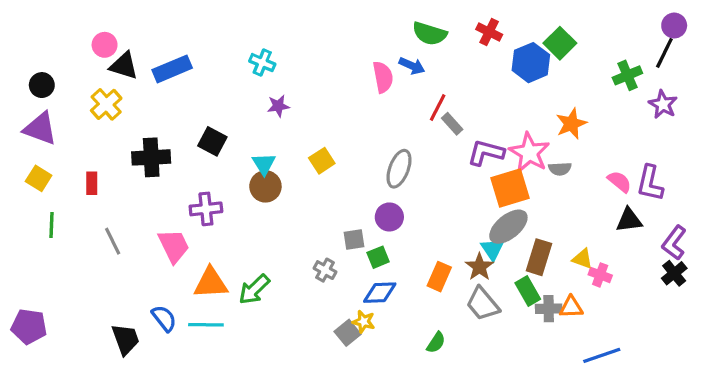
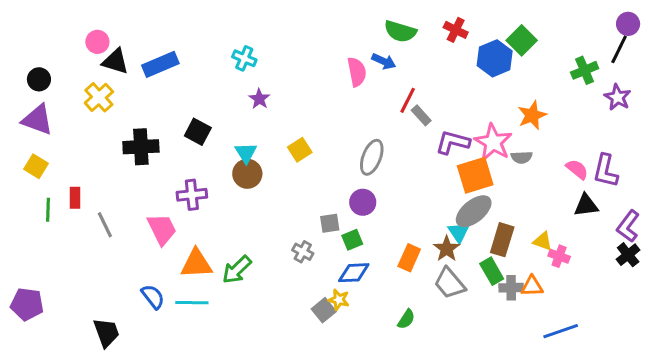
purple star: (278, 106) -> (259, 99), turned -30
red rectangle: (92, 183) -> (75, 198), moved
black trapezoid: (125, 339) -> (106, 333), moved

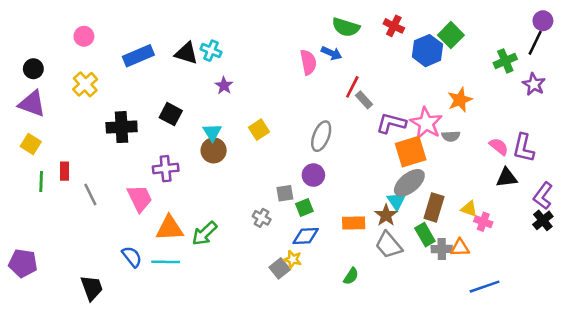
black triangle: (115, 61) -> (186, 53), moved
orange rectangle: (409, 258) -> (354, 223), turned 65

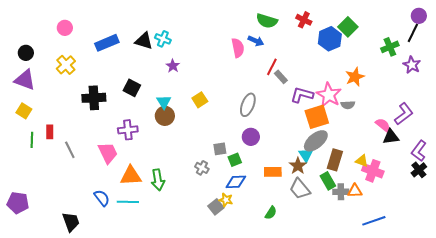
pink semicircle: (499, 147) -> (383, 125), moved
purple L-shape: (523, 148) -> (404, 114), turned -140
purple circle: (313, 175) -> (251, 137), moved
pink cross: (483, 222) -> (373, 171), size x1.5
green arrow: (204, 233) -> (158, 180), turned -55

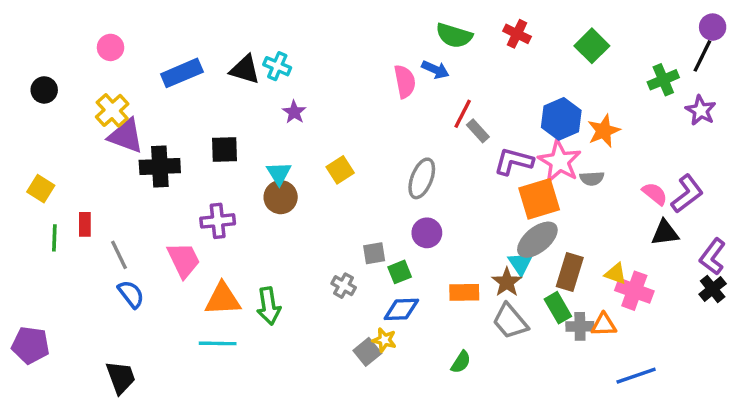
blue hexagon: (330, 39) -> (561, 119), moved
purple triangle: (25, 80) -> (126, 136), moved
black square: (132, 88) -> (224, 150), turned -30
pink semicircle: (383, 125) -> (655, 194), moved
blue semicircle: (102, 198) -> (131, 294), moved

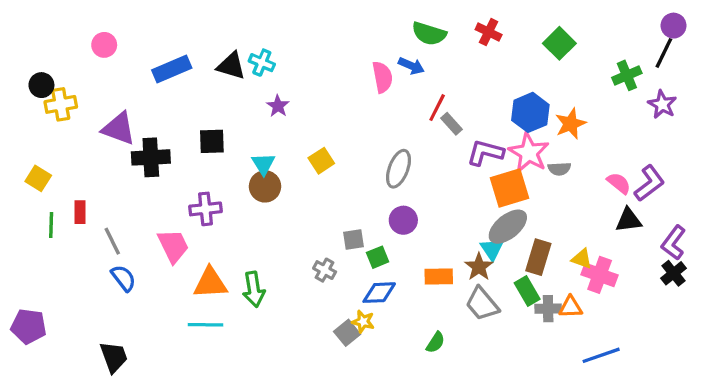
yellow cross: (112, 110) -> (61, 104), moved, turned 32

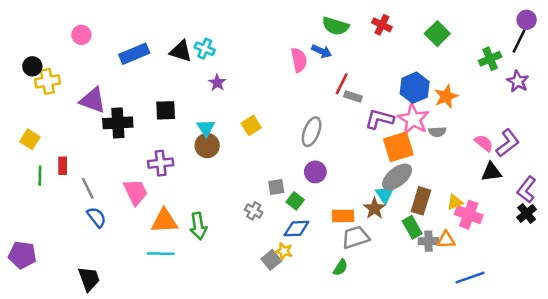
gray rectangle: (452, 124) -> (353, 96), turned -30
green square: (378, 257) -> (295, 201), turned -30
yellow triangle: (582, 259) -> (455, 202), turned -42
gray trapezoid: (482, 304) -> (356, 237), moved, turned 112

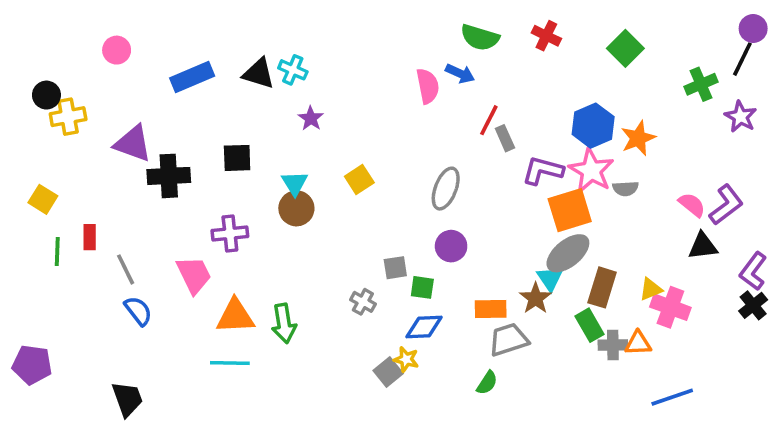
gray rectangle: (353, 96) -> (505, 138), turned 48
green square: (295, 201) -> (422, 287), turned -30

